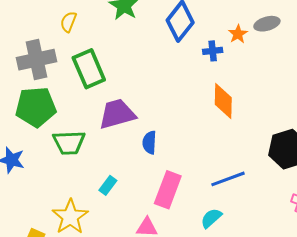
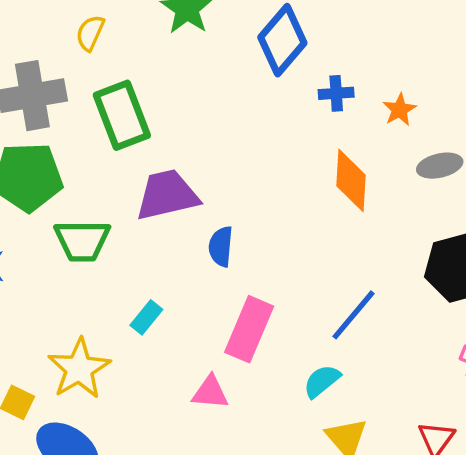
gray ellipse: (267, 24) -> (440, 166), moved
orange star: (238, 34) -> (400, 110), moved
blue line: (228, 179) -> (353, 315), turned -32

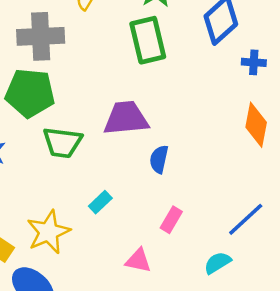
green rectangle: (122, 115) -> (148, 40), moved
pink rectangle: (249, 329) -> (171, 220), size x0.6

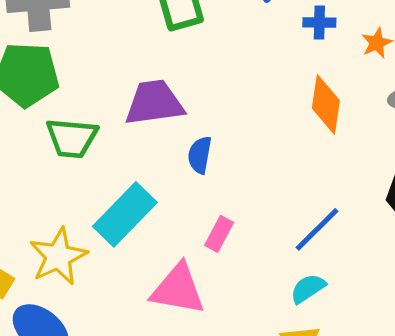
cyan rectangle: (100, 202) -> (125, 214), size x2.0
pink triangle: (138, 260) -> (178, 289), size x1.6
cyan semicircle: (217, 263) -> (308, 289), moved

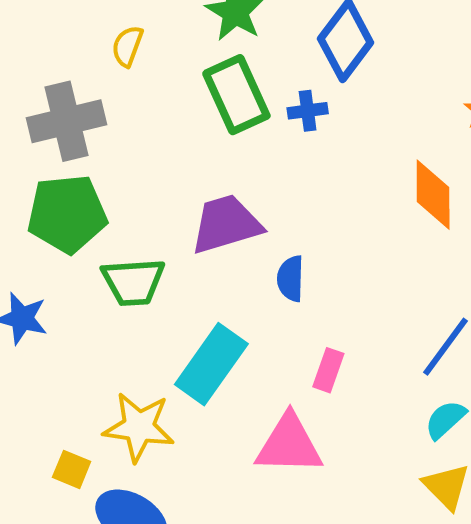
blue cross: (319, 23) -> (308, 111), moved
yellow star: (58, 256) -> (139, 427), turned -30

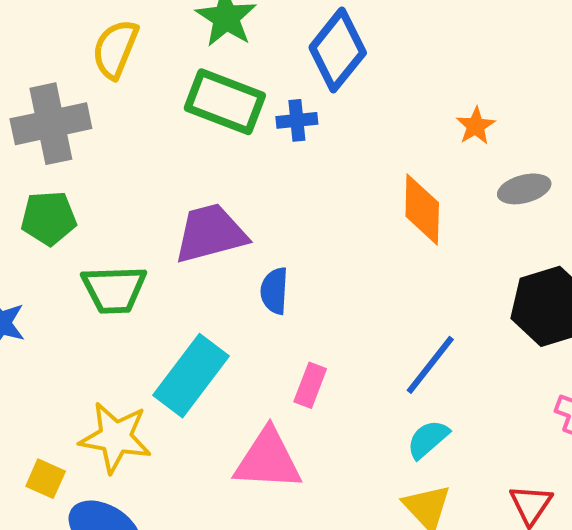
yellow semicircle: (127, 46) -> (115, 49), size x1.4
green rectangle: (236, 95) -> (225, 102), turned -46
green pentagon: (67, 214) -> (49, 218), size x0.7

